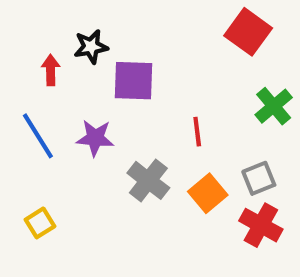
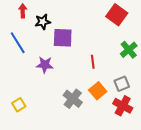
red arrow: (51, 70) -> (23, 11), moved
blue line: (38, 136) -> (18, 43), moved
gray cross: (148, 180) -> (73, 99), moved

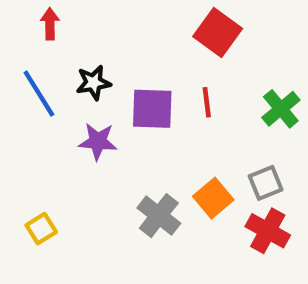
red square: (117, 15) -> (218, 33), moved
black star: (43, 22) -> (93, 83), moved
purple square: (63, 38) -> (152, 109), moved
red line: (93, 62) -> (207, 102), moved

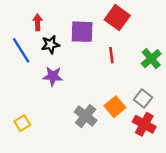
red arrow: (50, 24) -> (38, 22), moved
purple square: (152, 109) -> (82, 32), moved
gray square: (266, 183) -> (143, 98), turned -30

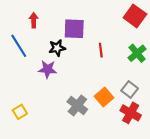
red square: (117, 18) -> (135, 16), moved
black star: (50, 45) -> (57, 48), moved

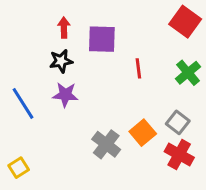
red arrow: (34, 20) -> (64, 27), moved
blue line: (19, 46) -> (23, 103), moved
black star: (57, 48) -> (61, 61), moved
yellow square: (20, 112) -> (19, 168), moved

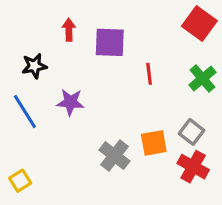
black star: (61, 61) -> (34, 66), moved
orange square: (143, 133) -> (154, 143), turned 30

